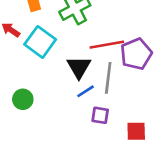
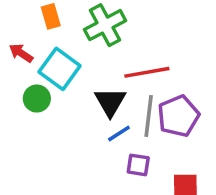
purple pentagon: (136, 54) -> (178, 116), moved
green circle: (23, 99) -> (37, 99), moved

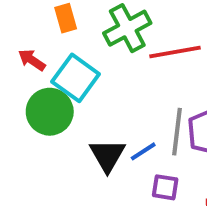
red line: (147, 72) -> (175, 52), moved
green circle: (37, 99) -> (50, 112), size x1.5
black triangle: (110, 102) -> (107, 155), moved

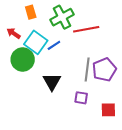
blue line: (143, 151) -> (54, 45), moved

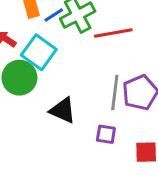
blue line: (54, 45) -> (54, 15), moved
black triangle: (52, 82) -> (63, 110), turned -36

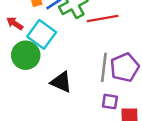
purple square: (106, 134) -> (110, 102), moved

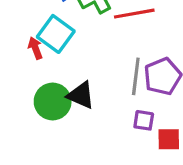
red arrow: (15, 23) -> (35, 48), moved, turned 35
green circle: (26, 55) -> (53, 102), moved

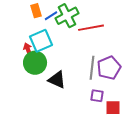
cyan square: (56, 34) -> (41, 41), turned 30
green circle: (53, 102) -> (35, 63), moved

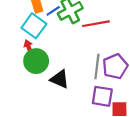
cyan square: (41, 41) -> (34, 26), moved, turned -30
purple square: (97, 96) -> (102, 96), size x1.5

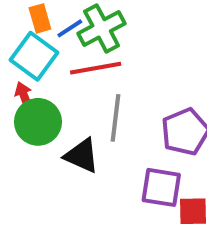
red line: (96, 24) -> (96, 68), moved
gray line: (97, 66) -> (116, 118), moved

